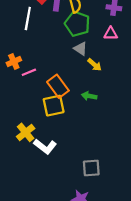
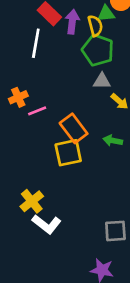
gray triangle: (81, 49) -> (102, 81), turned -32
yellow cross: (26, 132) -> (32, 201), moved
white L-shape: (45, 146) -> (47, 224), moved

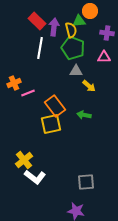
white line: (36, 43) -> (40, 48), moved

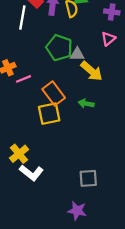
white line: (40, 48) -> (22, 18), moved
green pentagon: (73, 48) -> (59, 48), moved
pink triangle: (104, 57) -> (108, 39), turned -40
yellow arrow: (89, 86) -> (92, 71), size x1.5

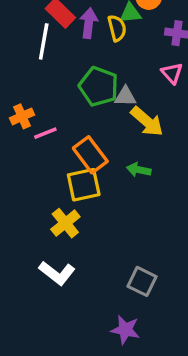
pink triangle: (108, 39) -> (172, 73), turned -32
yellow cross: (19, 154) -> (65, 223), moved
gray square: (88, 178) -> (142, 281), turned 30

